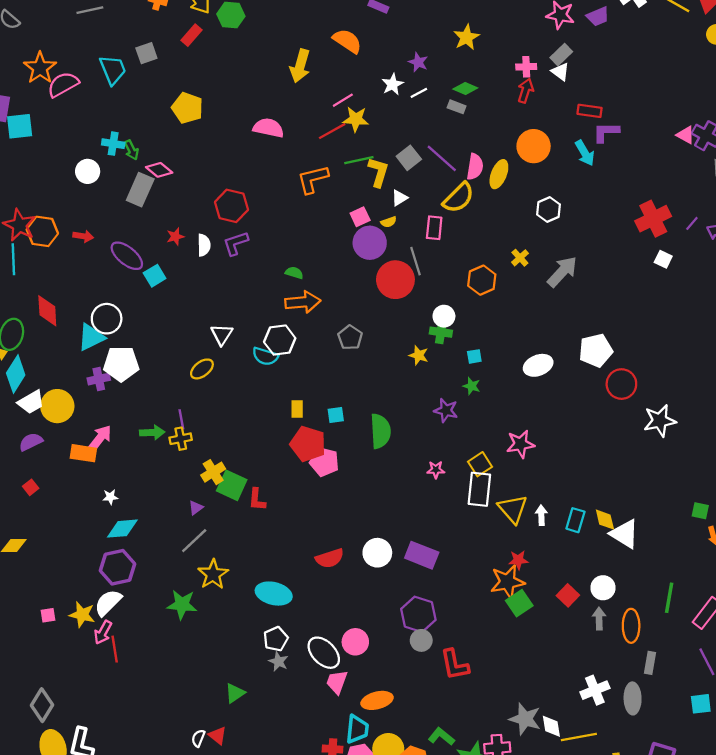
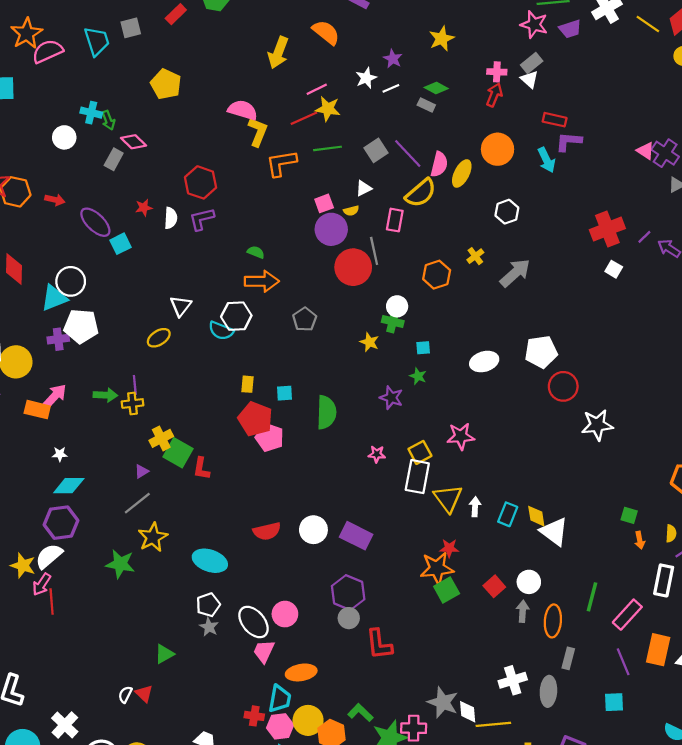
yellow L-shape: (378, 172) -> (258, 132), moved
gray rectangle: (140, 190) -> (114, 159), size x0.7

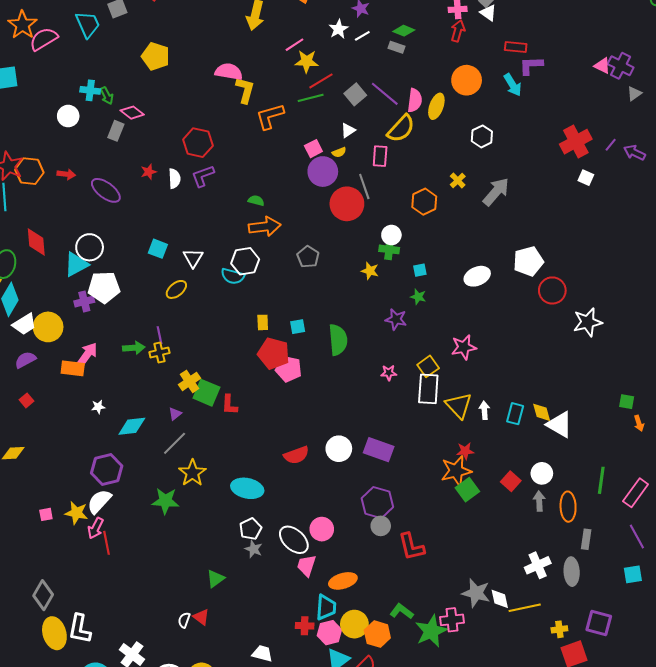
red line: (304, 118) -> (321, 81), moved
cyan square: (120, 244) -> (158, 249), moved, turned -36
cyan diamond: (69, 486) -> (132, 426), moved

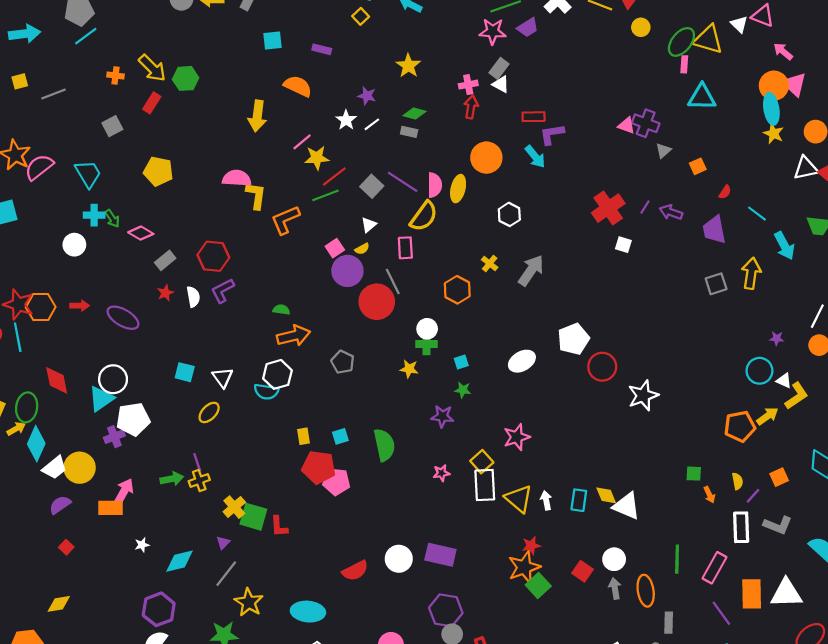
cyan trapezoid: (88, 24) -> (88, 174), moved
gray rectangle: (116, 131) -> (165, 260), moved, turned 36

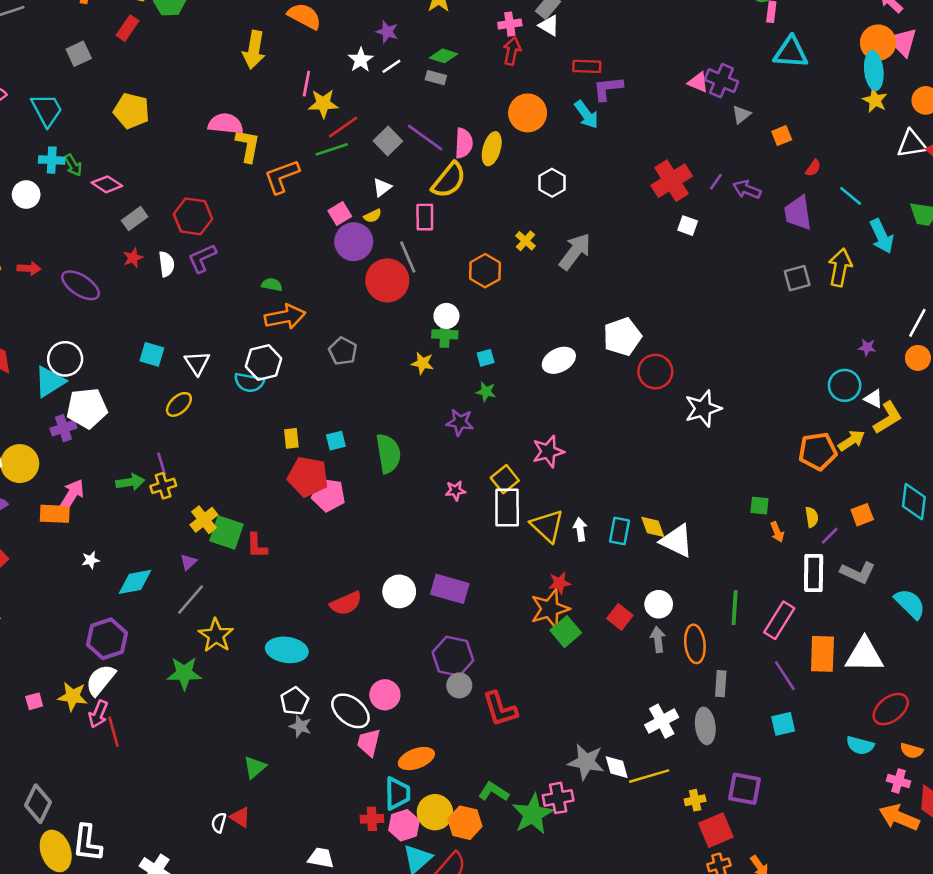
pink line: (302, 142) -> (306, 84), turned -42

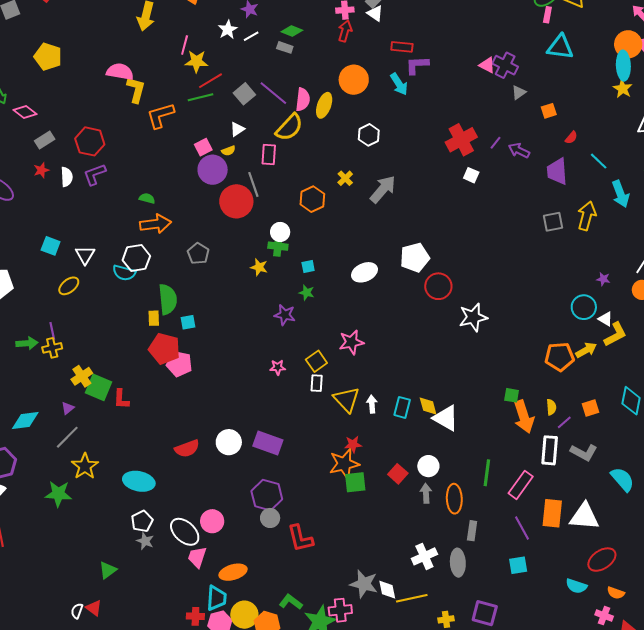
green semicircle: (388, 453) -> (168, 299), moved
white rectangle: (507, 507) -> (317, 383), size x0.6
orange arrow: (777, 532) -> (524, 417), size x2.0
green square: (566, 632) -> (355, 482), turned 30

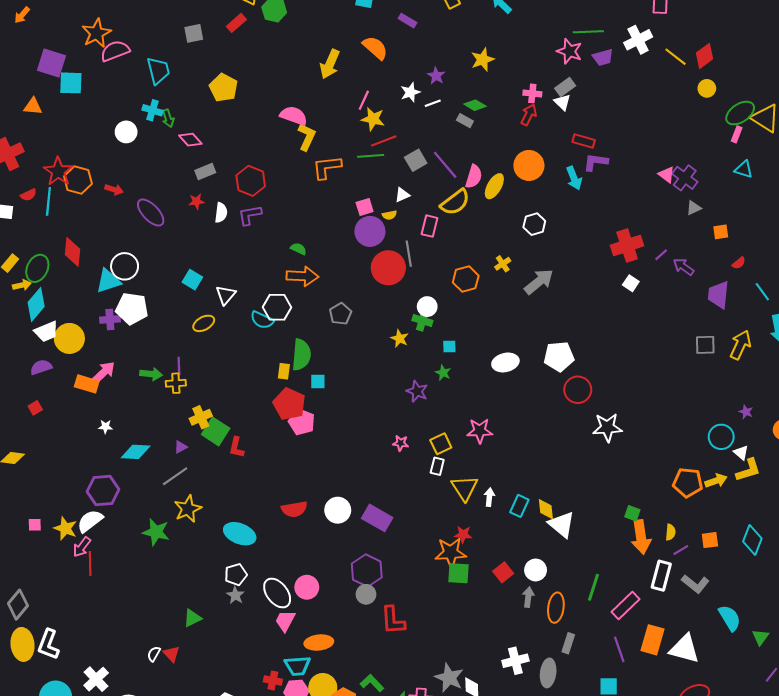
cyan triangle: (560, 47) -> (744, 169), size x0.7
cyan trapezoid: (216, 598) -> (297, 666), turned 72

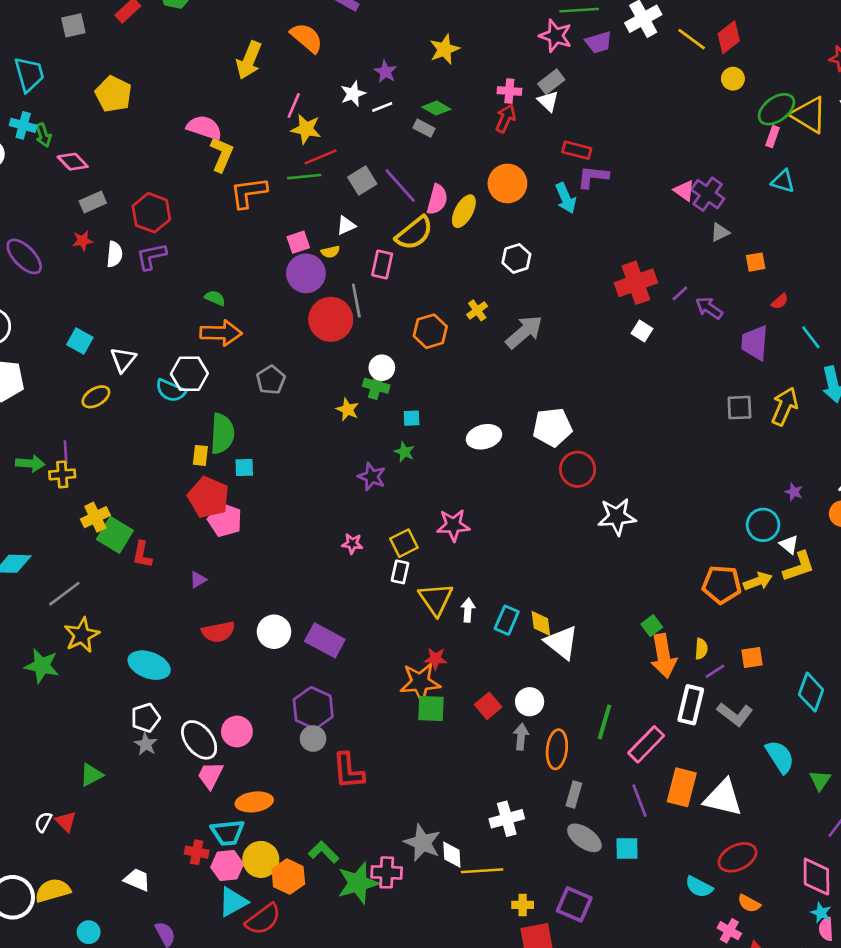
purple triangle: (181, 447) -> (198, 580), moved
green square: (632, 513) -> (652, 626), turned 35
cyan diamond: (752, 540) -> (811, 692), moved
gray ellipse: (548, 673) -> (584, 838), moved, turned -60

